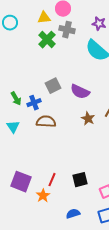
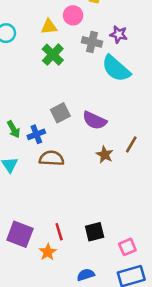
gray cross: (67, 30) -> (92, 42), moved
red line: (52, 180) -> (59, 232), turned -40

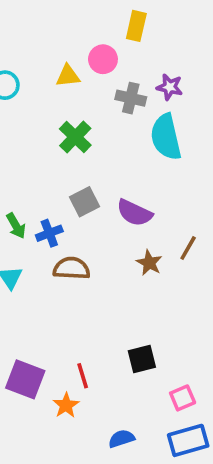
green cross: (53, 55) -> (75, 137), moved
cyan semicircle: (116, 69) -> (166, 137), turned 36
black square: (95, 232) -> (142, 359), moved

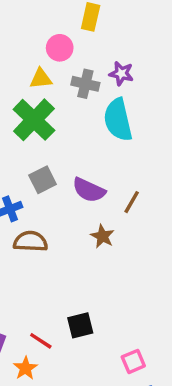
yellow triangle: (68, 76) -> (41, 79), moved
green cross: (75, 137) -> (34, 120), size x1.4
brown line: (188, 248) -> (132, 202), moved
black square: (142, 359) -> (80, 325), moved
red line: (83, 376) -> (41, 341), turned -40

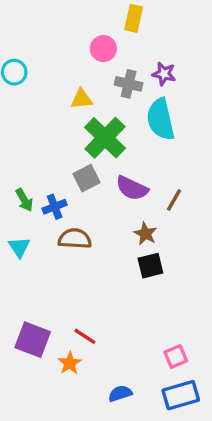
yellow triangle: (41, 79) -> (81, 99), moved
green cross: (34, 120) -> (105, 138), moved
black square: (80, 325) -> (150, 266), moved

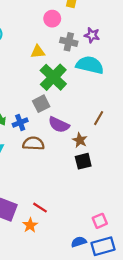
cyan semicircle: (161, 119) -> (90, 65), turned 116
purple semicircle: (132, 188) -> (59, 125), moved
blue semicircle: (120, 393) -> (79, 242), moved

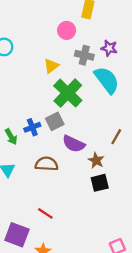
yellow triangle: (38, 52) -> (51, 66), turned -32
cyan semicircle: (90, 65) -> (107, 80), turned 40
blue cross: (20, 122) -> (32, 127), moved
red line: (40, 208) -> (45, 213), moved

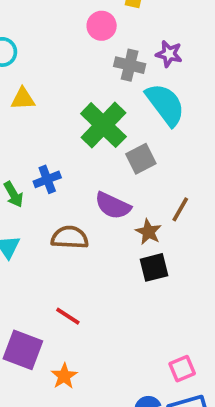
yellow triangle: (51, 66) -> (23, 99), moved, turned 35
gray square: (55, 121) -> (141, 159), moved
brown line: (116, 137) -> (180, 209), moved

